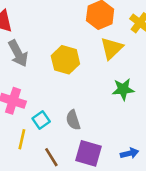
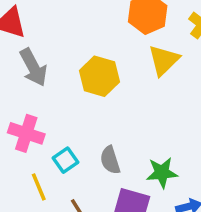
green star: (123, 89) -> (162, 173), moved
yellow line: (22, 139) -> (39, 187), turned -36

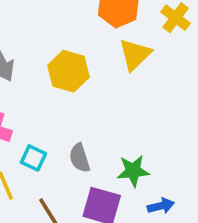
cyan square: (66, 160) -> (33, 158), turned -30

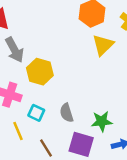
yellow hexagon: (69, 71) -> (40, 72), moved

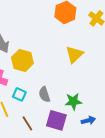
yellow triangle: (103, 45) -> (74, 54), moved

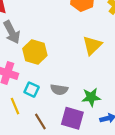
gray semicircle: (44, 94) -> (59, 90), turned -63

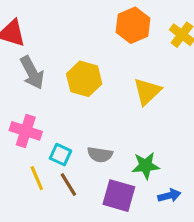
yellow hexagon: (35, 52) -> (84, 79), moved
brown line: (40, 121) -> (68, 185), moved

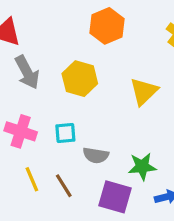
orange hexagon: (133, 25) -> (107, 26), moved
cyan square: (60, 155) -> (65, 133), moved, turned -30

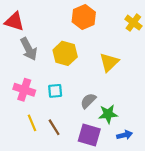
gray semicircle: (96, 155) -> (88, 101), moved, turned 126

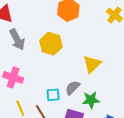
yellow triangle: (109, 62) -> (92, 64), moved
cyan square: (55, 91) -> (53, 95), moved

